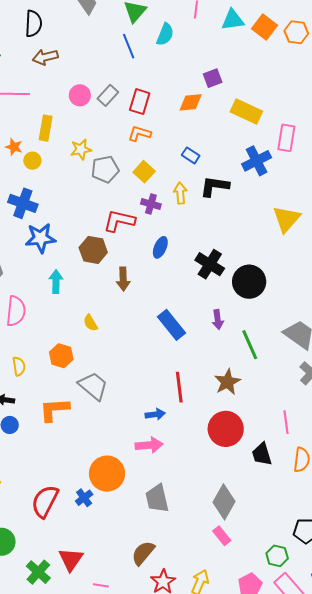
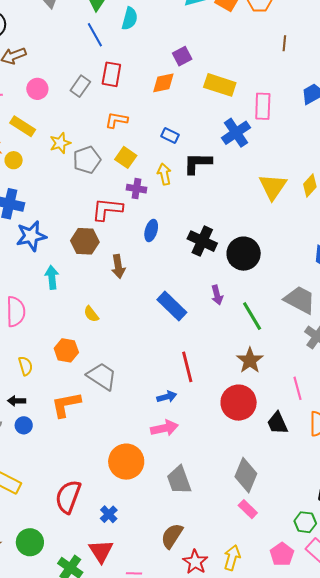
pink circle: (80, 95) -> (37, 89), moved
red rectangle: (140, 102) -> (111, 74), moved
yellow rectangle: (46, 128) -> (23, 126), turned -60
brown star: (227, 382) -> (250, 360), moved
blue cross: (84, 498) -> (109, 514), moved

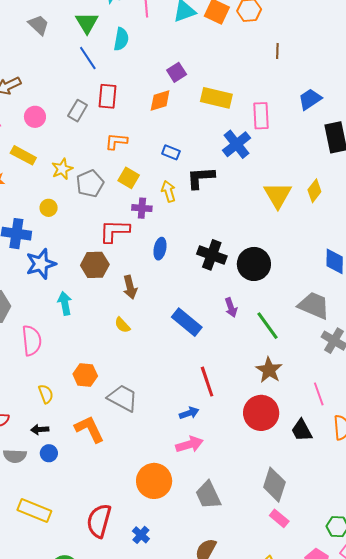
yellow circle: (14, 160) -> (49, 208), moved
yellow semicircle: (91, 314) -> (122, 325), moved
orange L-shape: (66, 405) -> (89, 429), turned 80

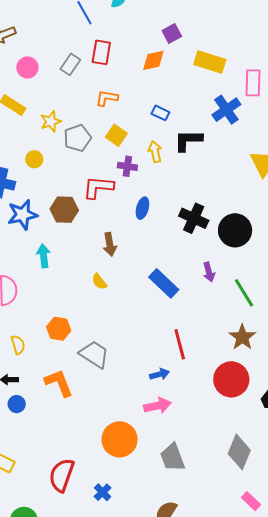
brown hexagon: (95, 265) -> (64, 210), moved
pink rectangle: (279, 518) -> (251, 501), moved

